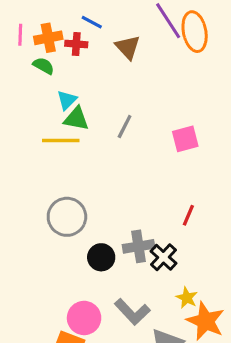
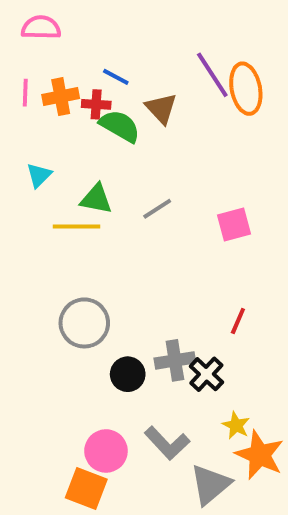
green semicircle: (44, 66) -> (120, 126), moved, size x1.5
cyan triangle: (67, 100) -> (39, 175), moved
gray line: (125, 127) -> (157, 209), turned 30

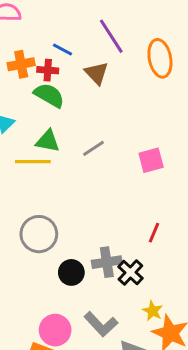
purple line: (212, 75) -> (111, 36), moved
green semicircle: (120, 126) -> (49, 95), moved

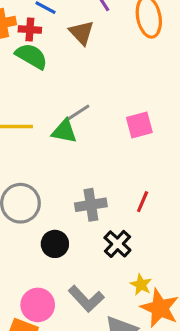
green triangle: (48, 141) -> (64, 131), moved
gray cross: (107, 262) -> (91, 205), moved

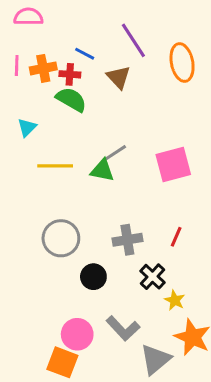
pink square: (139, 125) -> (173, 164), size x1.4
yellow star: (141, 285) -> (175, 300), moved

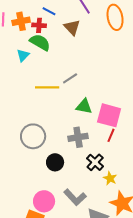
cyan triangle: (27, 127) -> (23, 55), moved
pink square: (173, 164) -> (109, 115), moved, turned 30
yellow line: (55, 166) -> (47, 87), moved
green triangle: (102, 170) -> (84, 106), moved

